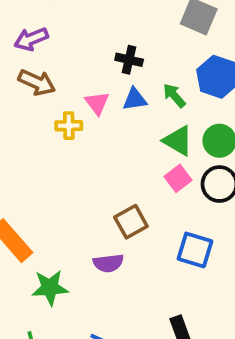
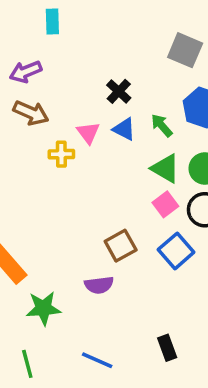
black cross: (129, 60) -> (119, 91), turned 30
blue triangle: (135, 99) -> (124, 129), turned 35
blue square: (195, 250) -> (176, 251), moved, turned 32

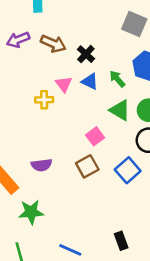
brown arrow: (31, 113) -> (53, 44), moved
pink square: (165, 204) -> (95, 136), moved
purple semicircle: (99, 285) -> (42, 165), moved

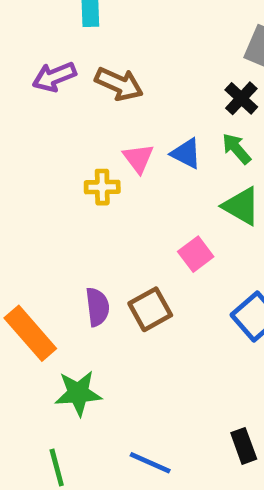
black cross: (86, 54) -> (241, 98), moved
purple semicircle: (42, 165) -> (97, 307), turned -90
brown square: (87, 166) -> (150, 309), moved

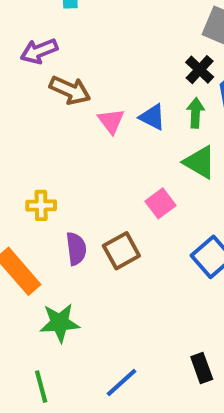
brown arrow: (119, 84) -> (70, 90), moved
green arrow: (236, 149) -> (196, 113), turned 44
yellow cross: (102, 187) -> (41, 205), moved
blue line: (150, 463) -> (121, 383), turned -66

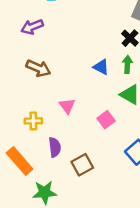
brown arrow: (70, 90) -> (38, 68), moved
pink triangle: (111, 121) -> (67, 106), moved
brown square: (121, 251) -> (82, 165), moved

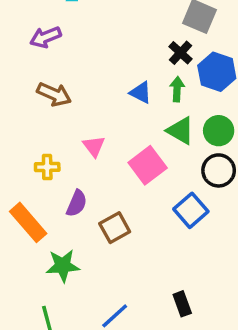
pink square: (106, 120) -> (148, 165), size x1.5
purple semicircle: (55, 147) -> (77, 203), turned 30

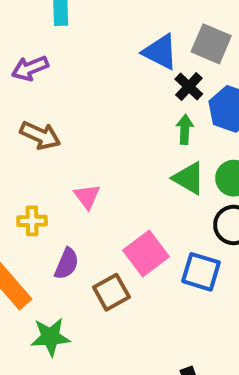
blue triangle: (141, 93) -> (160, 52), moved, size x1.4
pink square: (148, 165) -> (146, 253), moved
blue square: (191, 210) -> (201, 272), turned -32

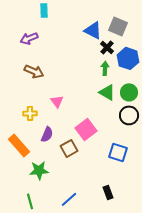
blue square: (201, 272) -> (118, 152), moved

